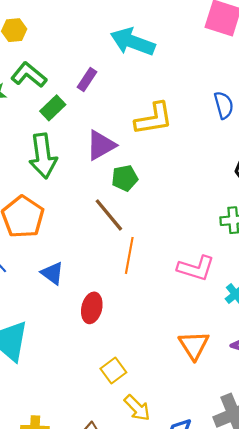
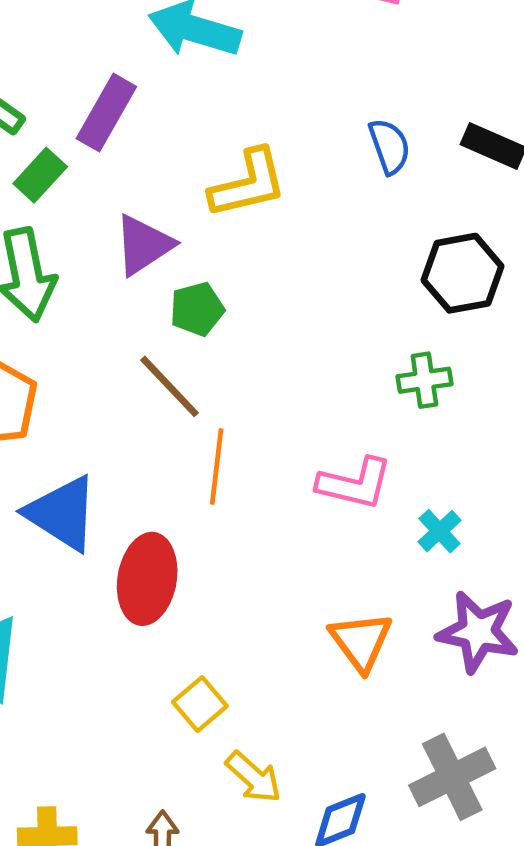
purple rectangle: (87, 80) -> (106, 113), size x1.5
blue triangle: (52, 273) -> (62, 513), size x1.6
red ellipse: (92, 308) -> (147, 579), size x1.4

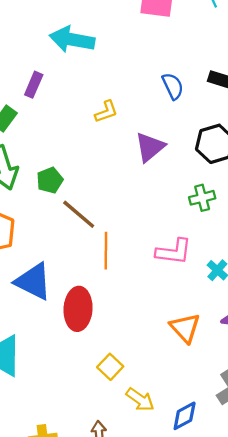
purple rectangle: (106, 113) -> (34, 85), size x0.7
yellow L-shape: (248, 184) -> (106, 112), size x0.6
purple triangle: (143, 245) -> (150, 147), moved
green pentagon: (197, 309) -> (50, 180), moved

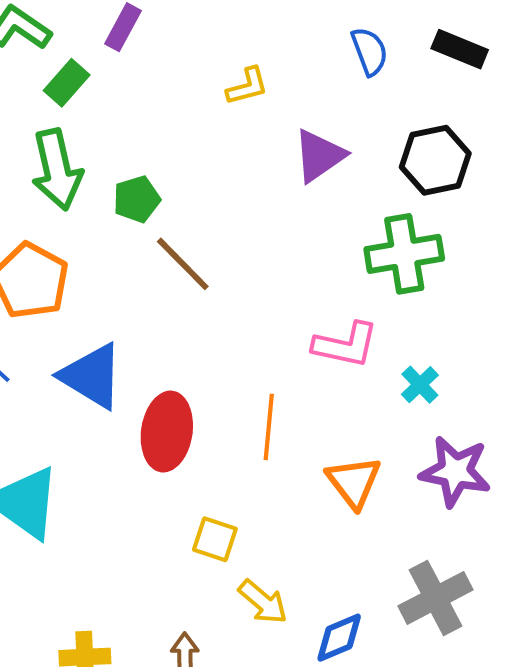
green cross: (202, 198) -> (404, 254), size x1.6
orange line: (106, 251) -> (269, 427), moved
yellow square: (110, 367) -> (215, 539), turned -30

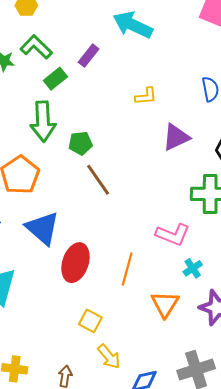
cyan cross: (420, 385) -> (193, 268), moved

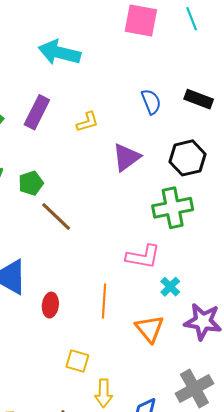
purple rectangle: (89, 56) -> (37, 112), moved, size x1.4
red ellipse: (75, 263) -> (50, 305), size x0.6
yellow arrow: (109, 357) -> (104, 393), turned 52

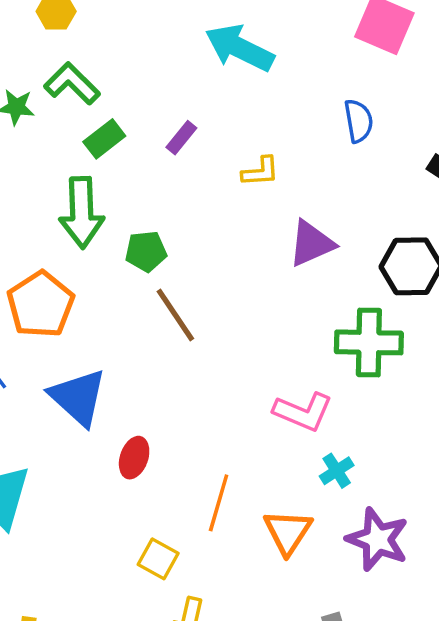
blue semicircle: (151, 102) -> (359, 121), moved
purple rectangle: (37, 112) -> (181, 138), size x0.6
orange line: (104, 301) -> (219, 503), moved

